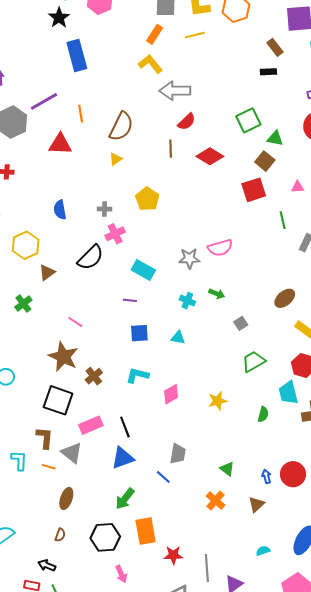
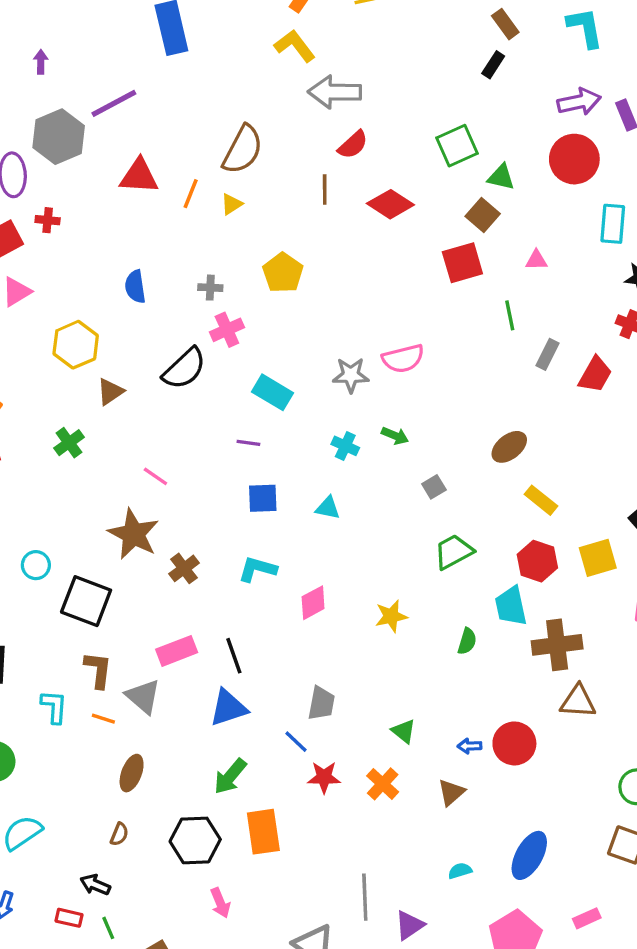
black rectangle: (268, 72) -> (493, 65), turned -56
orange line: (81, 114) -> (191, 194), moved, turned 30
black square: (58, 400) -> (86, 601), moved
blue arrow: (266, 476) -> (470, 746), turned -80
red star: (173, 555) -> (324, 777), moved

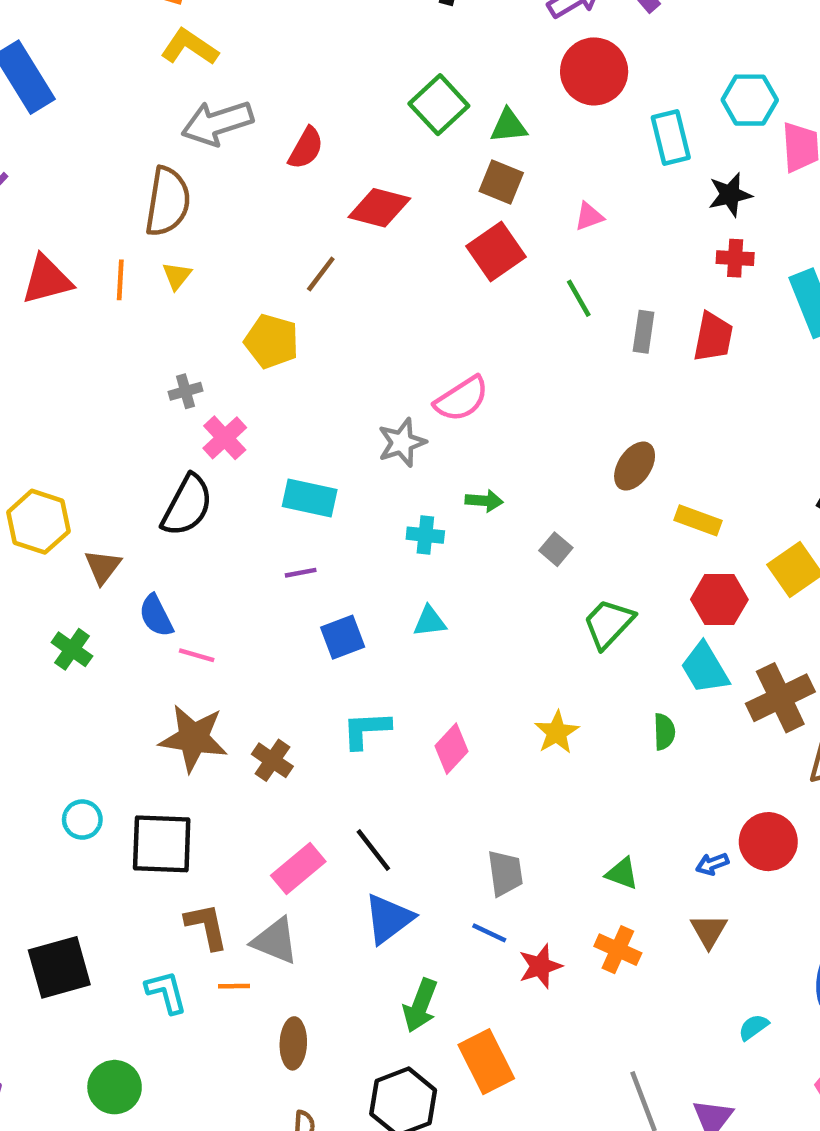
gray arrow: (335, 92) -> (217, 123), moved
brown line: (325, 189) -> (321, 274), moved, turned 56
blue semicircle: (135, 287) -> (156, 616), moved

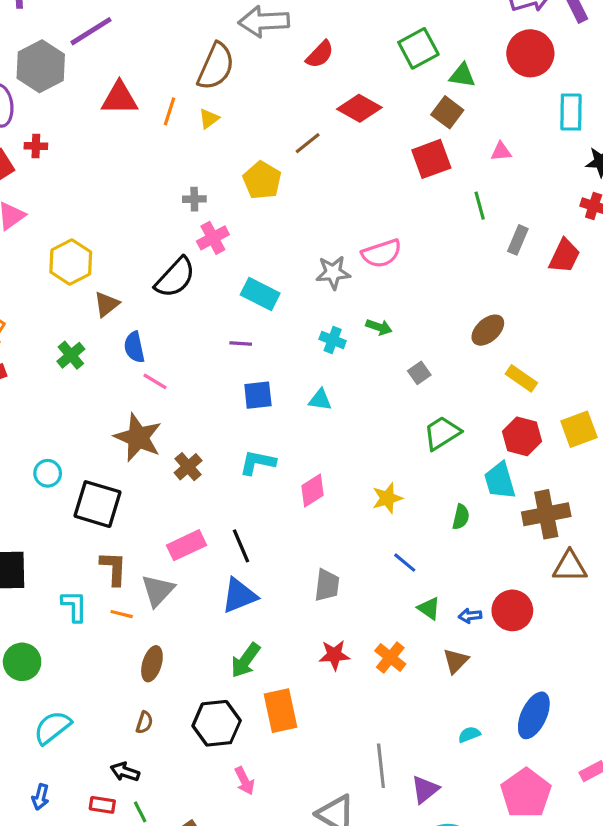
green triangle: (622, 873) -> (429, 608), moved
blue line: (489, 933) -> (405, 563), moved
gray triangle: (275, 941) -> (158, 590), turned 36

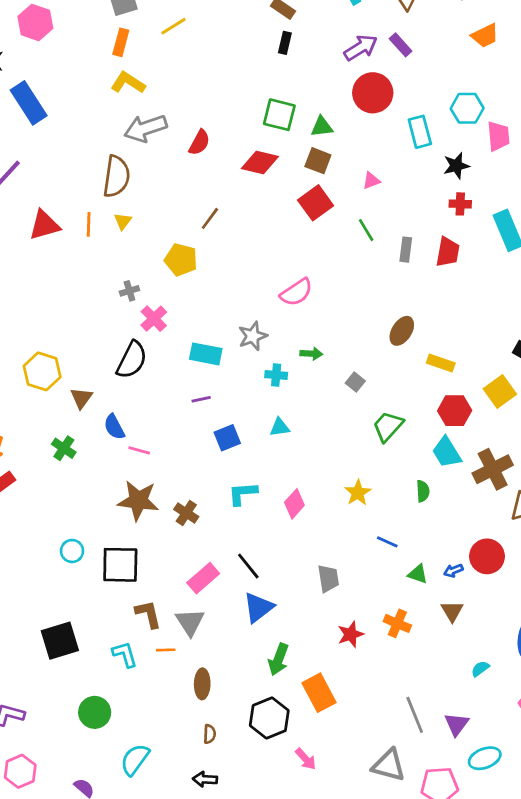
green square: (418, 48) -> (279, 115), turned -32
red diamond: (359, 108) -> (260, 163), moved
gray star: (333, 273) -> (253, 336), moved

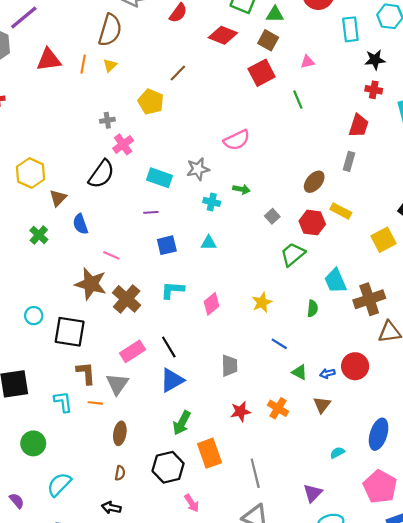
gray rectangle: (406, 250) -> (349, 161), moved
red hexagon: (455, 411) -> (312, 223), moved
pink line: (139, 450) -> (111, 255), moved
brown cross: (186, 513) -> (127, 299), size x1.5
gray line: (415, 715) -> (255, 473), moved

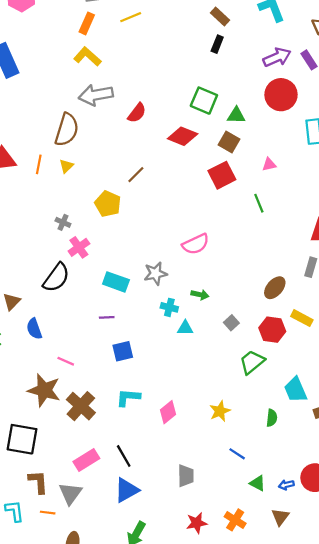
gray cross: (107, 120) -> (63, 222), turned 32
cyan triangle: (209, 243) -> (185, 328), moved

